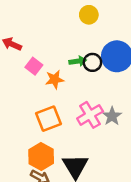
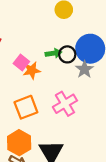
pink square: (34, 66) -> (21, 62), moved
gray star: (112, 116) -> (84, 69), moved

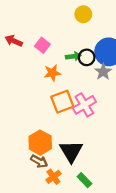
pink square: (21, 62) -> (42, 45), moved
orange square: (26, 107) -> (62, 102), moved

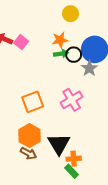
pink square: (42, 45) -> (21, 42), moved
orange star: (52, 73) -> (60, 40), moved
orange square: (62, 102) -> (33, 102), moved
orange cross: (53, 177) -> (74, 159), moved, turned 32

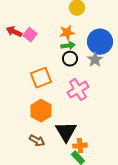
black circle: (74, 55) -> (70, 59), moved
orange square: (33, 102) -> (41, 78), moved
orange hexagon: (30, 136) -> (41, 111), moved

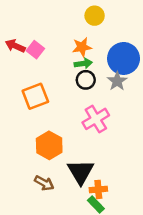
orange square: (41, 78) -> (35, 96), moved

